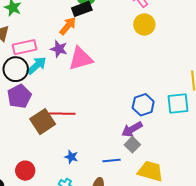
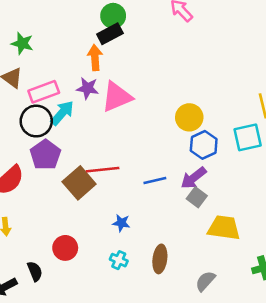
yellow circle: (144, 25) -> (189, 117), moved
orange arrow: (68, 26) -> (95, 58), turned -36
blue line: (111, 161) -> (155, 180), moved

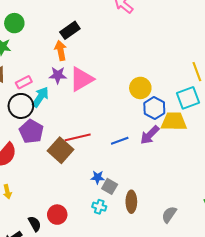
green circle: (113, 16) -> (14, 23), moved
pink rectangle: (44, 92) -> (24, 82), size x0.7
gray square: (197, 197) -> (110, 186), moved
yellow trapezoid: (224, 228) -> (174, 122), moved
red circle: (65, 248) -> (57, 215), moved

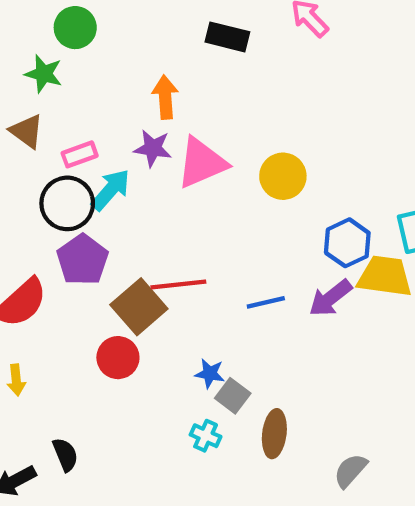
black rectangle: (70, 30) -> (227, 37), moved, turned 42
yellow circle: (140, 88) -> (283, 176), moved
red circle: (57, 215) -> (118, 358), moved

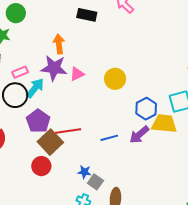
purple star: (153, 148) -> (54, 68), size x1.5
pink triangle: (202, 163) -> (77, 74), size x0.6
purple pentagon: (83, 260) -> (38, 121), moved

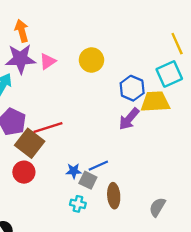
blue line: (109, 138) -> (98, 166), moved

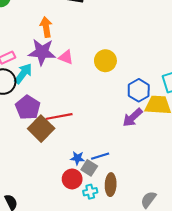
pink triangle: (48, 61) -> (66, 57), turned 49
red circle: (24, 172) -> (72, 179), moved
cyan cross: (78, 204) -> (90, 192), moved, turned -32

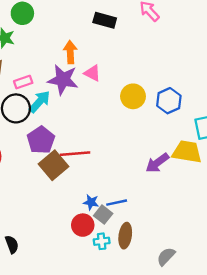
pink triangle: (66, 57) -> (92, 73), moved
blue hexagon: (139, 90) -> (169, 101), moved

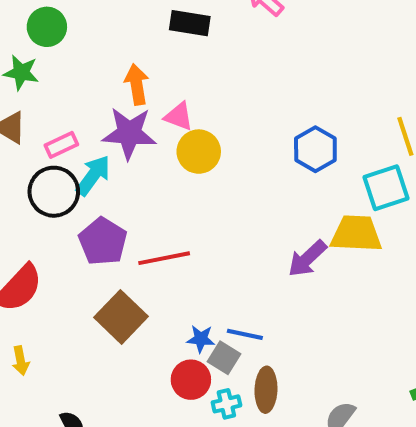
yellow circle: (133, 96) -> (199, 152), moved
brown square: (53, 165) -> (121, 317), moved
blue line: (117, 203) -> (245, 334), turned 30

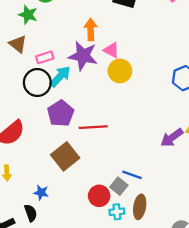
blue star: (201, 339) -> (41, 192), moved

